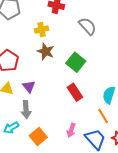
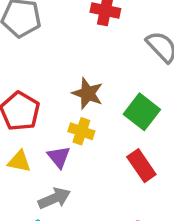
yellow cross: (42, 29) -> (81, 131), moved, turned 32
gray arrow: (26, 110) -> (54, 198), turned -108

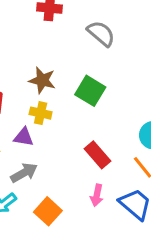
purple triangle: (59, 157) -> (24, 137), turned -35
red rectangle: (141, 166) -> (97, 155), moved

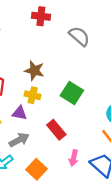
green square: (90, 91) -> (72, 93), moved
red rectangle: (97, 155) -> (56, 130), moved

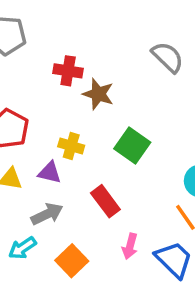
red cross: (41, 16) -> (68, 71), moved
gray semicircle: (79, 36) -> (168, 57), moved
brown star: (34, 71) -> (98, 94), moved

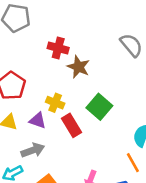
red rectangle: (105, 201) -> (71, 125), moved

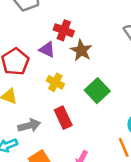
purple triangle: (38, 120) -> (47, 50), moved
red rectangle: (71, 125) -> (63, 118), moved

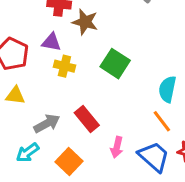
purple triangle: (47, 50) -> (51, 42), moved
red rectangle: (63, 118) -> (87, 119), moved

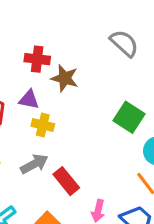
green square: (115, 64) -> (129, 117), moved
gray arrow: (47, 123) -> (34, 164), moved

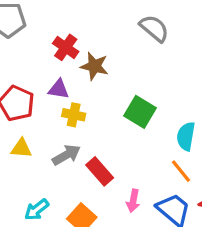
red cross: (37, 59) -> (66, 47), turned 30
green square: (129, 117) -> (140, 112), moved

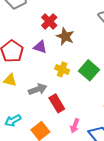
yellow cross: (74, 115) -> (62, 69), moved

